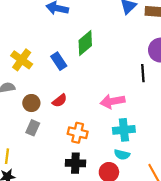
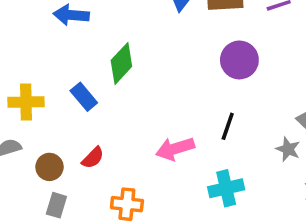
yellow cross: (22, 60) -> (26, 102), turned -30
black line: (143, 73) -> (228, 126), moved, turned 30
cyan cross: (124, 130) -> (226, 188), moved

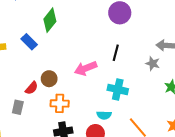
red semicircle: (93, 158) -> (32, 88), moved
brown circle: (49, 167) -> (49, 79), moved
cyan cross: (226, 188) -> (118, 89), turned 30

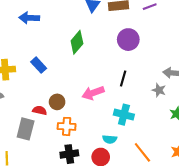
green diamond: (50, 20) -> (77, 42), moved
red semicircle: (32, 88) -> (40, 110), turned -120
gray rectangle: (18, 107) -> (26, 129), size x1.5

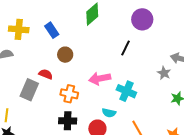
black line: (123, 78) -> (126, 48), moved
pink arrow: (93, 93) -> (100, 78), moved
brown circle: (57, 102) -> (65, 55), moved

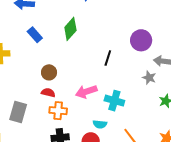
purple circle: (142, 19) -> (141, 40), moved
blue rectangle: (52, 30) -> (35, 35), moved
red semicircle: (46, 74) -> (48, 93), moved

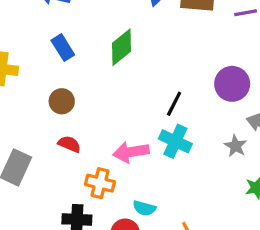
brown circle: (49, 72) -> (62, 101), moved
cyan cross: (114, 101) -> (175, 141), moved
orange cross: (58, 111) -> (100, 183), moved

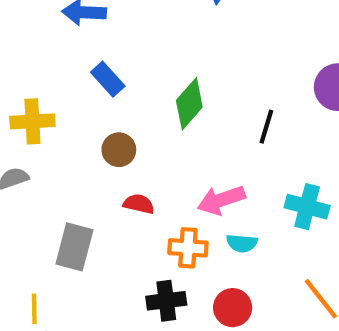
green diamond: (122, 47) -> (189, 104), moved
cyan cross: (175, 141) -> (307, 207), moved
cyan semicircle: (144, 208) -> (242, 243), moved

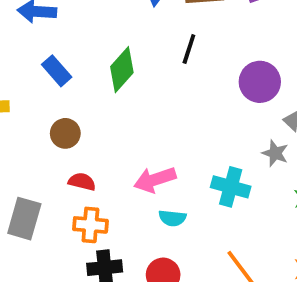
green diamond: (189, 104) -> (122, 70), moved
black line: (266, 127) -> (189, 49), moved
orange cross: (188, 248) -> (90, 225), moved

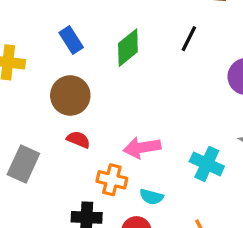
brown circle: (65, 133) -> (70, 95), size x1.5
cyan semicircle: (172, 218) -> (151, 197), moved
orange cross: (90, 225) -> (112, 180), moved

